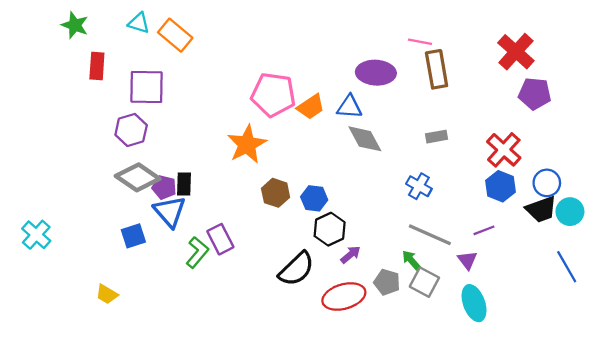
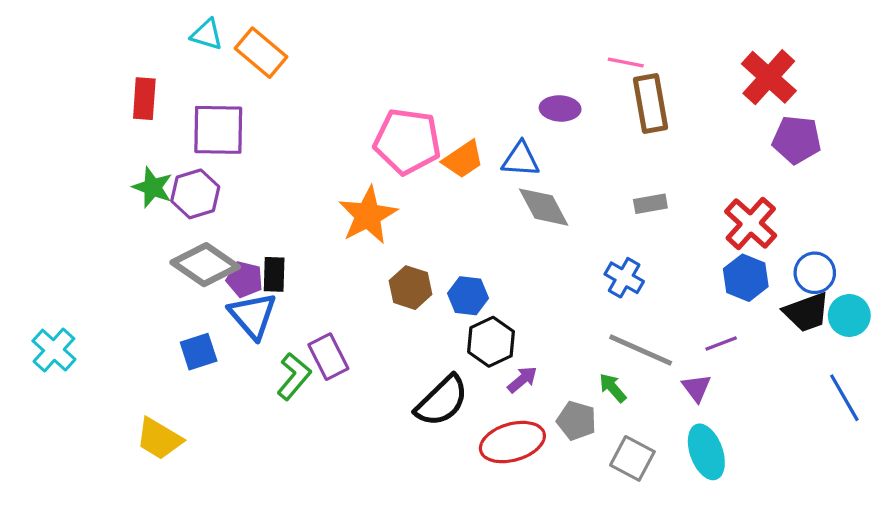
green star: (75, 25) -> (153, 187), moved
purple ellipse: (376, 73) -> (560, 108), size x0.7
gray square: (424, 282) -> (632, 458), moved
yellow trapezoid: (107, 294) -> (159, 439), size x1.4

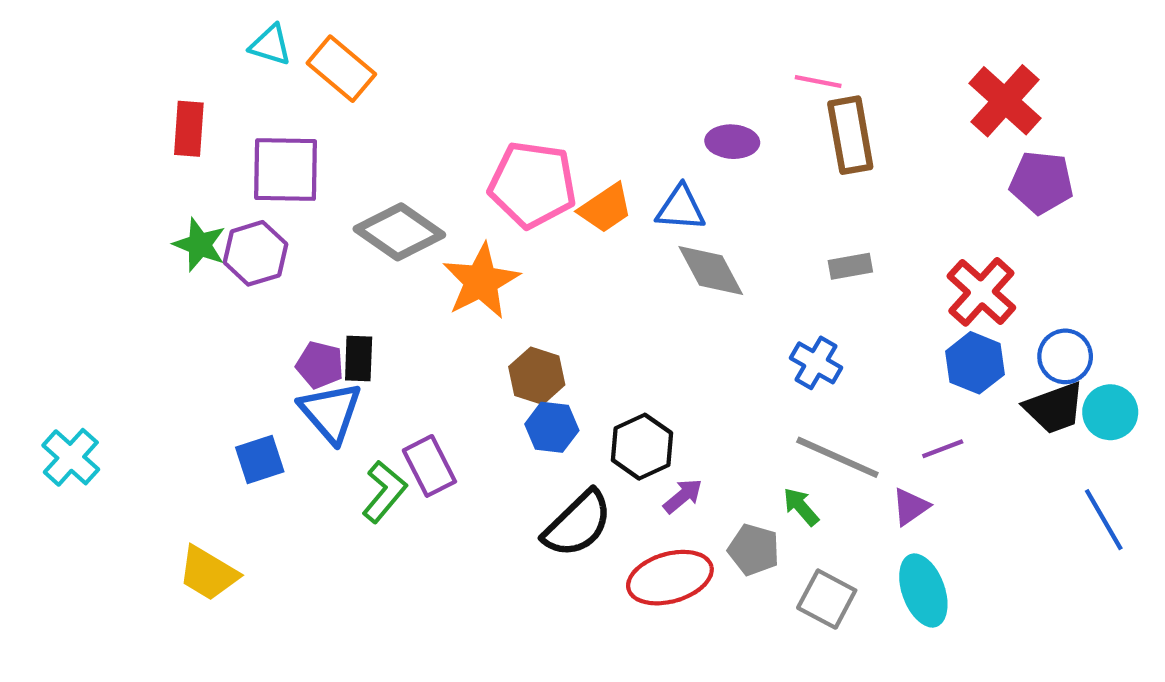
gray diamond: (205, 265) -> (399, 232), moved
blue hexagon: (468, 296) -> (552, 427), moved
purple triangle: (696, 388) -> (910, 507), turned 32

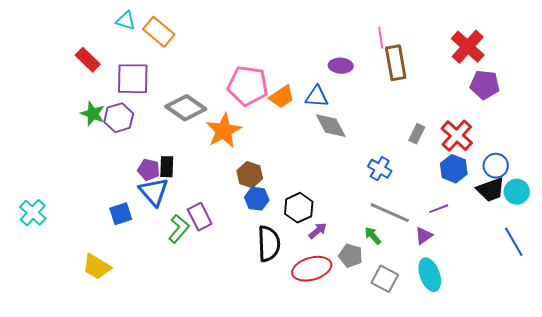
pink line: (818, 82) -> (381, 38), turned 70
red rectangle: (189, 129) -> (88, 60), turned -50
gray rectangle: (850, 266) -> (417, 134), moved, turned -54
black semicircle: (578, 524) -> (269, 244), turned -48

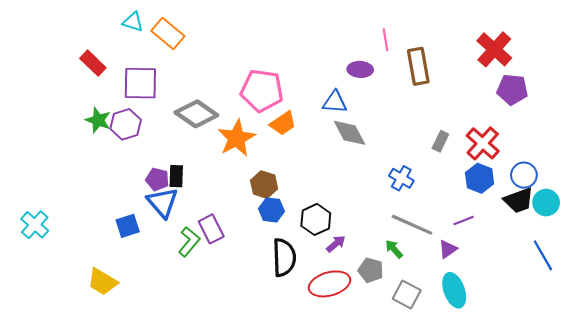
pink line: (381, 38) -> (386, 40), moved
orange trapezoid: (282, 97) -> (283, 123), moved

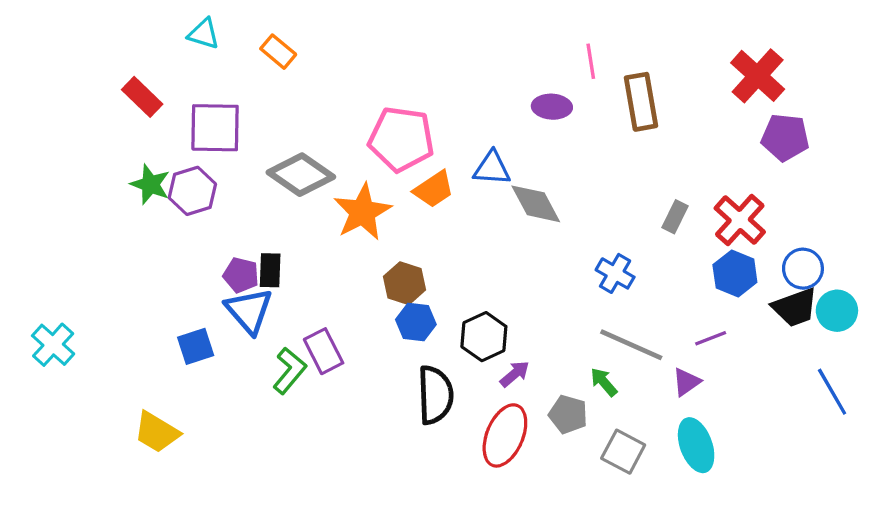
orange rectangle: (168, 34) -> (278, 52), moved, size x0.7
blue triangle: (335, 102) -> (492, 168), moved
red ellipse: (330, 284) -> (505, 435), turned -51

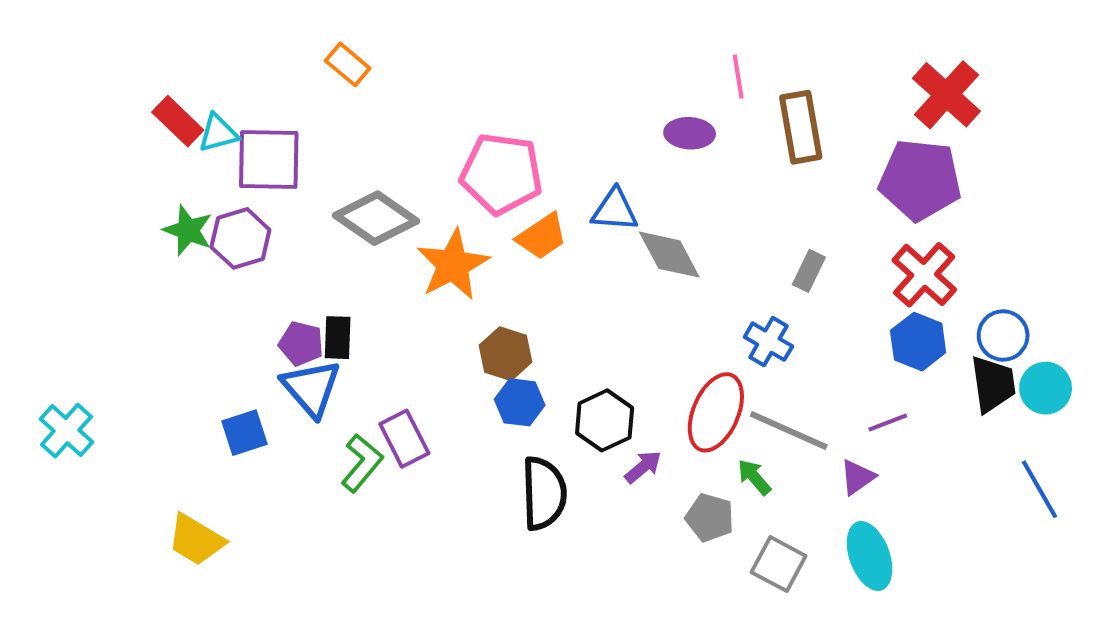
cyan triangle: (204, 34) -> (218, 133), moved, turned -32
purple pentagon: (785, 137) -> (920, 180), moved, size x1.4
gray rectangle: (675, 217) -> (809, 271), moved
black trapezoid: (795, 307) -> (993, 384), turned -78
red ellipse: (505, 435) -> (716, 412), moved

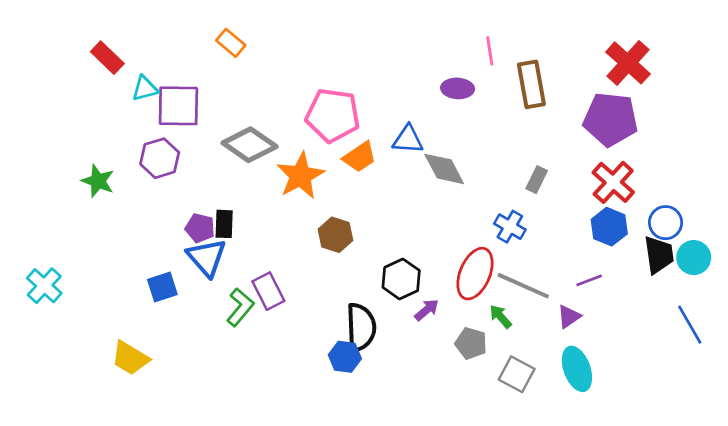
red rectangle: (178, 121) -> (107, 58), moved
green star: (188, 230) -> (98, 181), moved
blue hexagon: (520, 402) -> (345, 357), moved

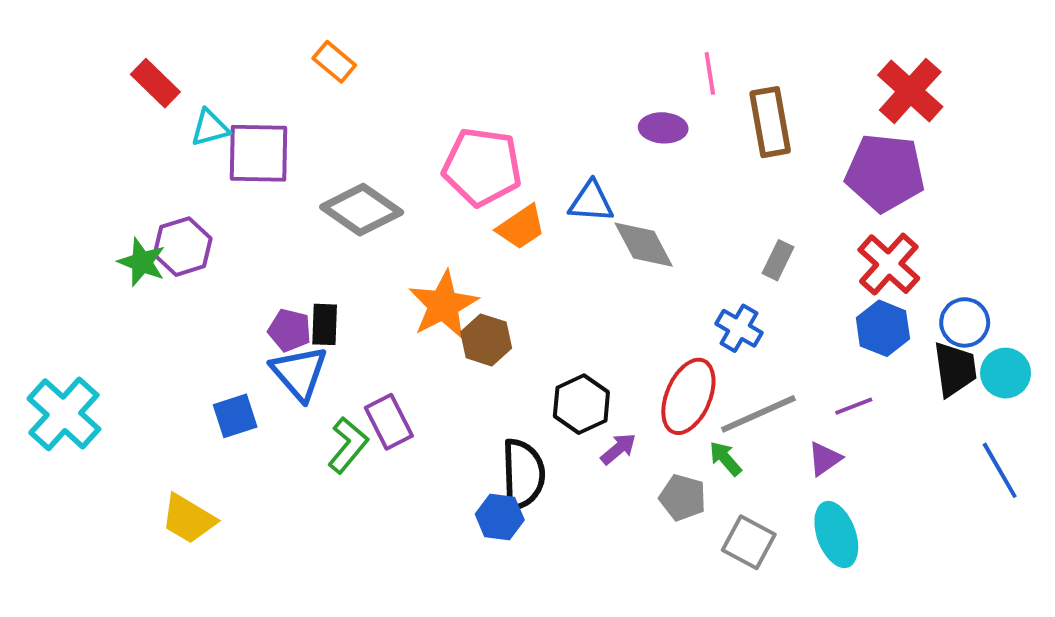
purple hexagon: (160, 158) -> (183, 247), moved
orange star: (301, 176) -> (443, 305), moved
cyan cross: (44, 286) -> (64, 414), size x1.4
gray line: (523, 286) -> (758, 414), turned -48

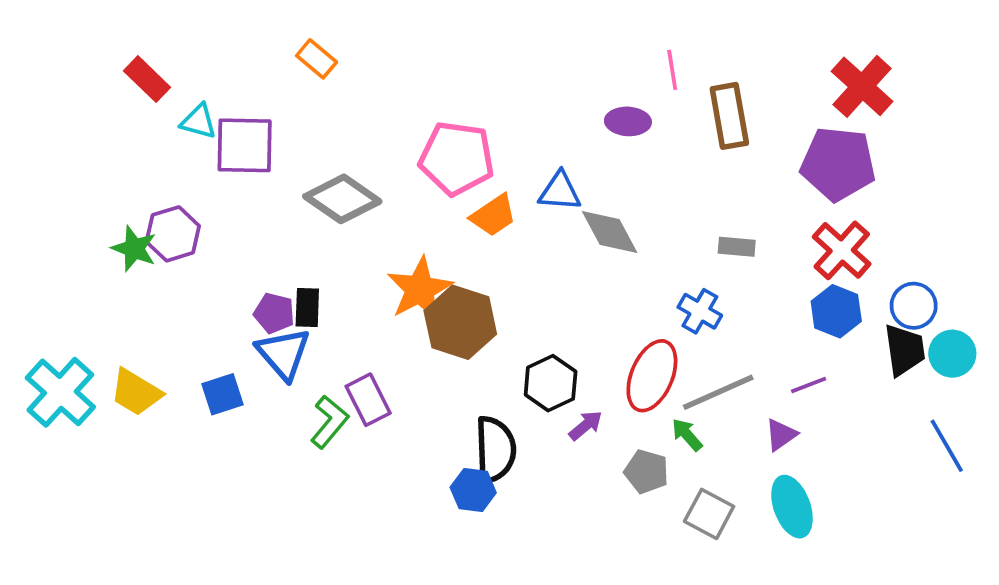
cyan triangle: (210, 128) -> (199, 121), turned 30
gray rectangle: (778, 260) -> (737, 247), turned 69
brown hexagon: (486, 340) -> (460, 322), size x1.5
yellow trapezoid: (188, 519) -> (136, 392), moved

